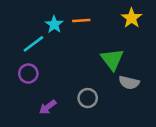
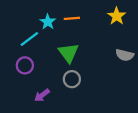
green triangle: (112, 59) -> (68, 53), moved
gray semicircle: (129, 83) -> (125, 55), moved
gray circle: (88, 98) -> (72, 79), moved

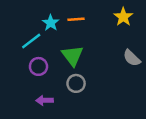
gray semicircle: (125, 55) -> (132, 58), turned 30
purple circle: (25, 65) -> (38, 66), moved
purple arrow: (42, 95) -> (45, 100), turned 35

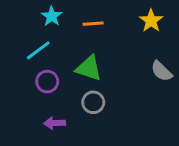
cyan star: (51, 23) -> (52, 16), moved
green triangle: (72, 56) -> (89, 68), turned -35

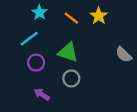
yellow star: (151, 21) -> (99, 16), moved
orange line: (93, 24) -> (71, 18), turned 42
purple arrow: (55, 123) -> (42, 94), turned 35

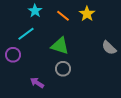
purple circle: (36, 63) -> (13, 55), moved

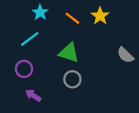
purple circle: (13, 55) -> (24, 69), moved
purple arrow: (37, 83) -> (33, 95), moved

